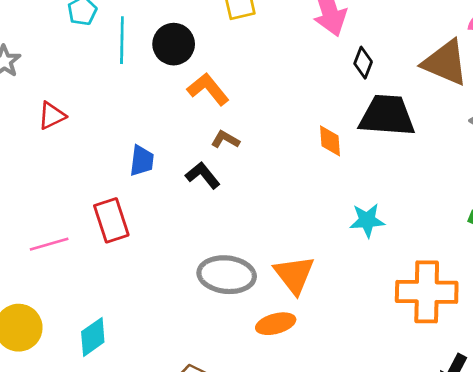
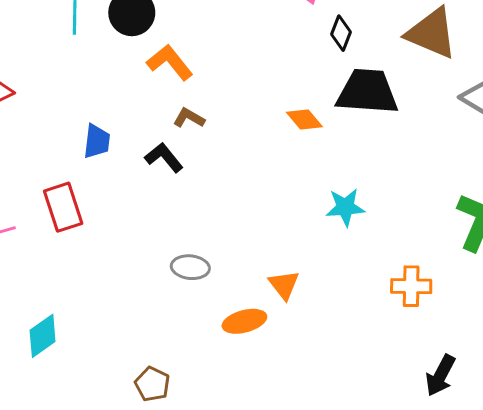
orange diamond: (330, 141) -> (304, 119), turned -36
gray ellipse: (227, 275) -> (190, 267), size x0.6
orange triangle: (294, 275) -> (284, 285), moved, size x0.7
orange cross: (427, 292) -> (411, 286), size x0.6

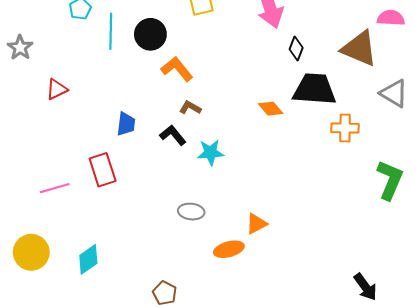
cyan star: (345, 207) -> (211, 152), moved
orange triangle: (284, 285) -> (256, 224), turned 40
orange cross: (411, 286) -> (345, 128), moved
black arrow: (440, 375) -> (365, 287), turned -64

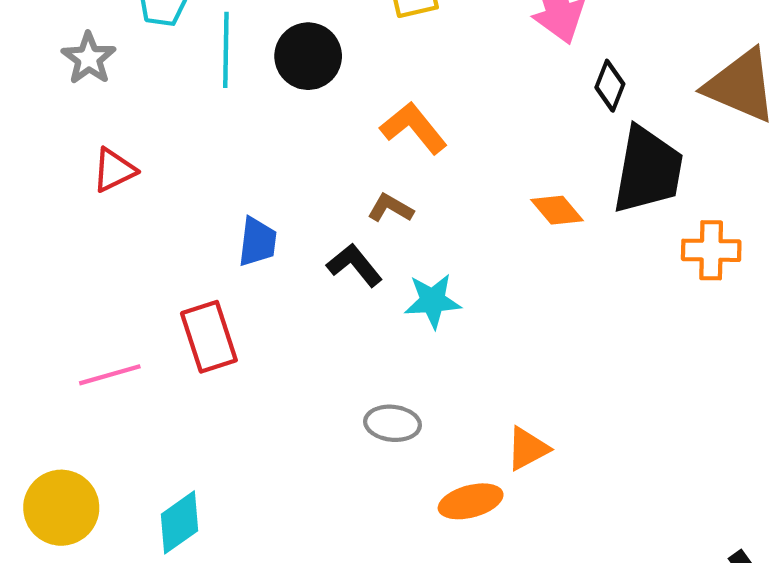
gray star: (20, 48) -> (89, 58), moved
orange L-shape: (177, 69) -> (414, 128), moved
black trapezoid: (314, 89) -> (648, 170), turned 96

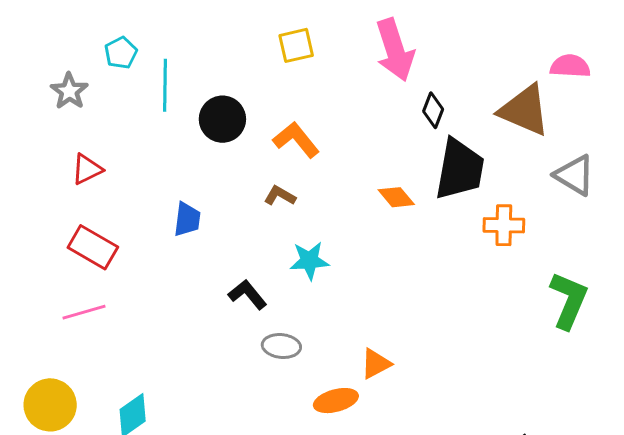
black circle: (308, 56) -> (222, 119), moved
black L-shape: (355, 265) -> (248, 294), moved
red rectangle: (209, 337) -> (93, 247), moved, turned -42

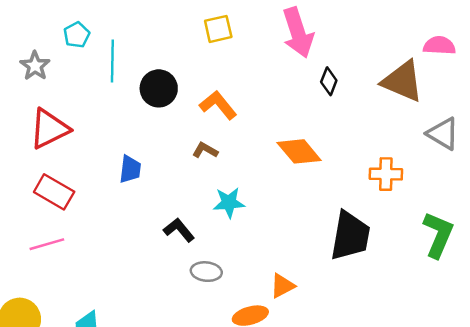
red triangle: (87, 169) -> (49, 129), size x1.6
black trapezoid: (460, 169) -> (350, 236), moved
orange diamond: (396, 197) -> (299, 151), size x1.5

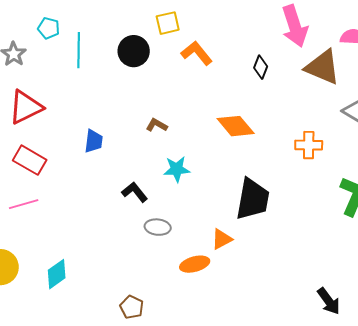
pink arrow: (298, 33) -> (295, 26), moved
cyan pentagon: (77, 35) -> (49, 28), turned -30
black circle: (159, 88) -> (134, 51), moved
orange L-shape: (218, 105) -> (197, 53), moved
black trapezoid: (350, 236) -> (253, 199), moved

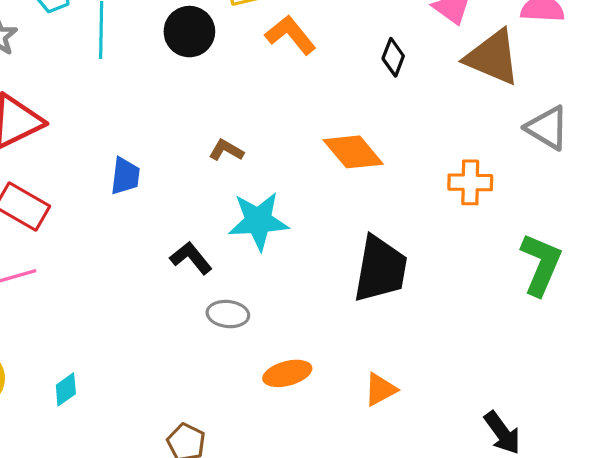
cyan star: (177, 169) -> (258, 221), size x1.4
orange triangle: (222, 239) -> (380, 389), moved
cyan diamond: (57, 274) -> (66, 389), size x0.7

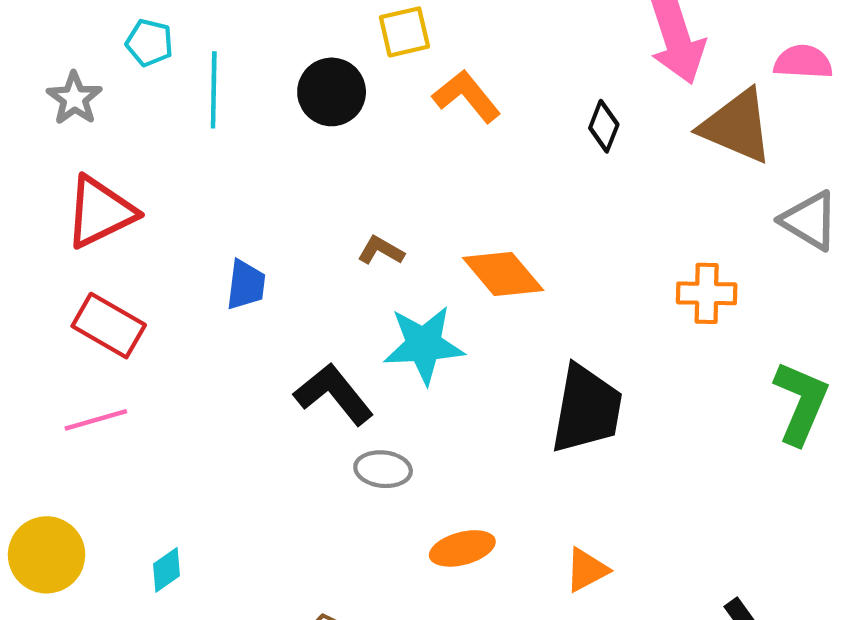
orange diamond: (353, 152) -> (503, 274), moved
black L-shape: (191, 258) -> (334, 394), size x1.4

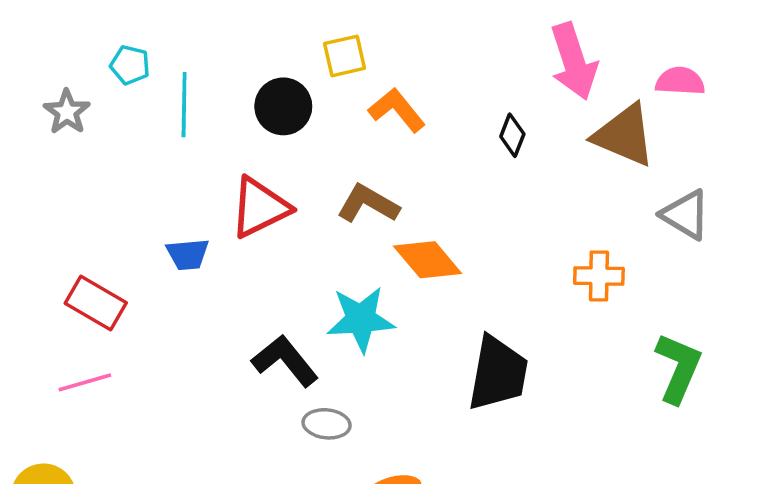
red triangle: (100, 212) -> (260, 207), moved
brown L-shape: (381, 251) -> (368, 204), moved, size x1.6
blue trapezoid: (246, 285) -> (188, 254), moved, turned 78

